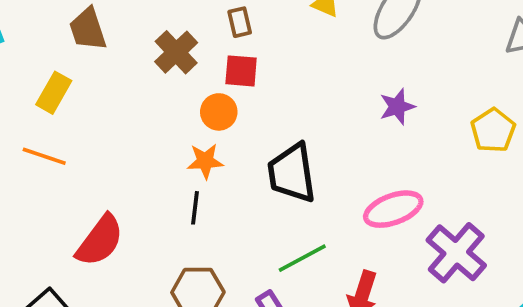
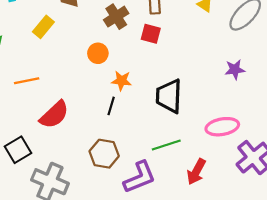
orange circle: (219, 112) -> (98, 53), moved
orange line: (44, 156) -> (27, 81), moved, turned -40

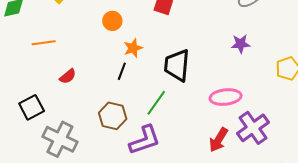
orange star: (121, 81) -> (133, 48), turned -30
red semicircle: (54, 115) -> (68, 76), size x0.6
green line: (166, 145) -> (156, 103), moved, turned -40
red arrow: (196, 172) -> (219, 140), moved

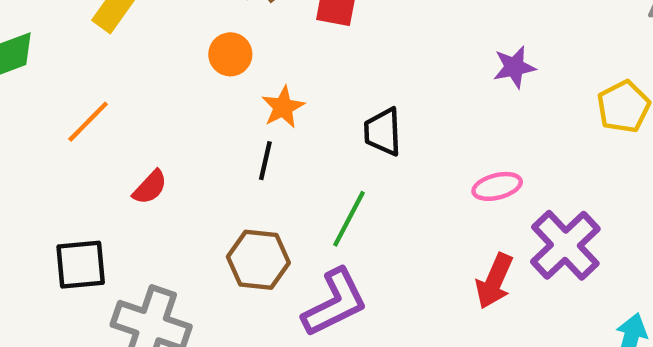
orange line: (44, 43) -> (88, 122), turned -30
black trapezoid: (177, 65) -> (383, 132), size x0.7
pink ellipse: (226, 97) -> (497, 186), size x0.7
black square: (32, 107) -> (81, 265), turned 30

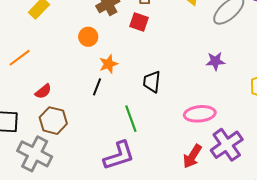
pink ellipse: (497, 186) -> (200, 114), size x1.4
green line: (349, 219) -> (131, 119), turned -56
brown hexagon: (258, 260) -> (53, 121), moved

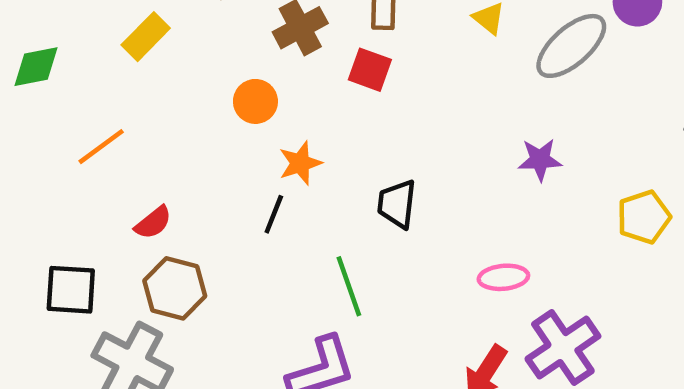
pink ellipse: (200, 114) -> (503, 277), size x0.7

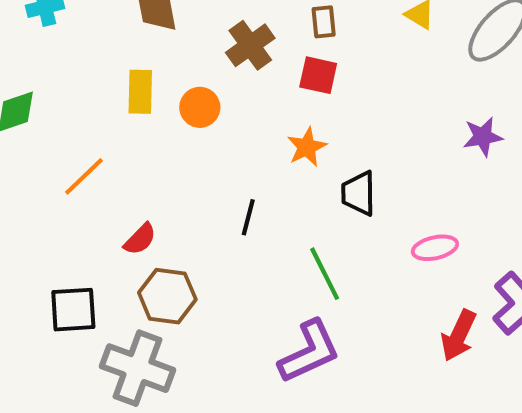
yellow rectangle: (146, 37) -> (140, 92), moved, turned -36
orange circle: (255, 101) -> (200, 107), moved
orange star: (300, 163) -> (307, 147), moved
pink ellipse: (503, 277) -> (435, 248), moved

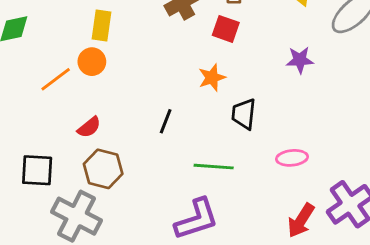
orange circle: (200, 107) -> (92, 62), moved
purple star: (483, 137) -> (300, 60), moved
green line: (325, 274) -> (214, 167), turned -66

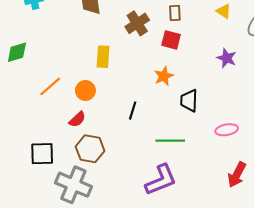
yellow rectangle: (102, 25) -> (103, 57), moved
purple star: (300, 60) -> (227, 58), turned 30
orange circle: (92, 62) -> (85, 90), moved

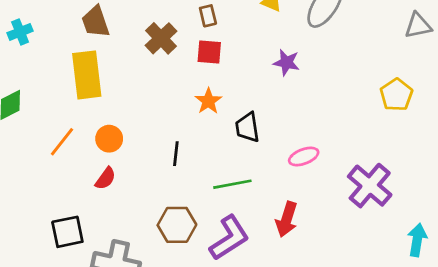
yellow rectangle: (103, 57) -> (87, 75), moved, size x1.6
brown hexagon: (90, 149) -> (177, 225), moved
red arrow: (237, 175) -> (287, 219), moved

